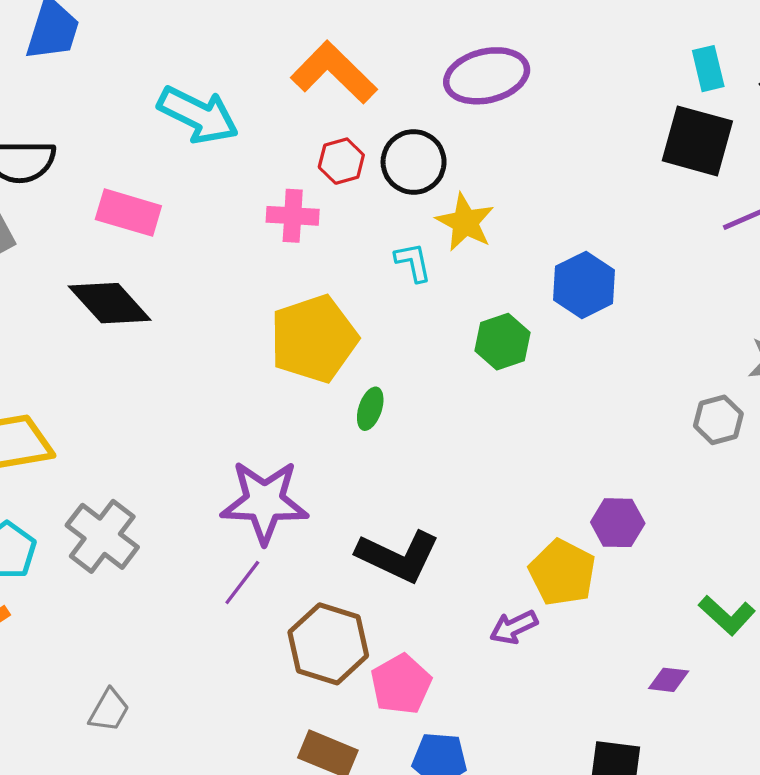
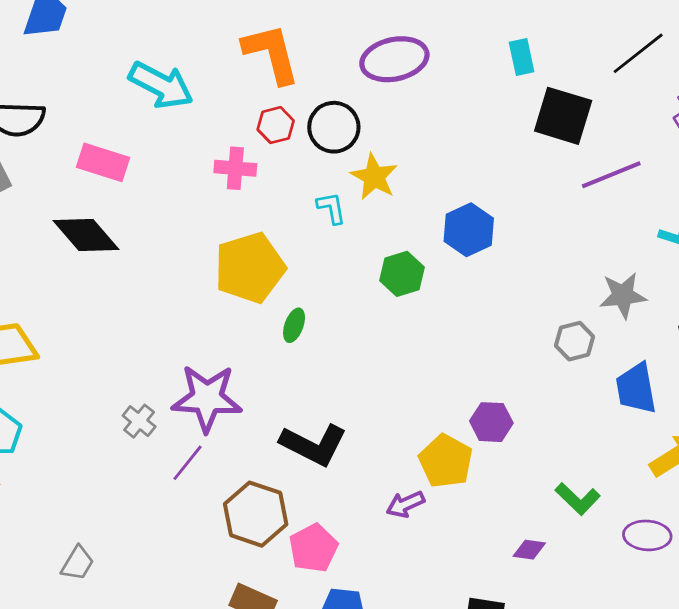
cyan rectangle: (708, 69) -> (522, 57), moved
orange L-shape: (334, 73) -> (271, 54), turned 30
gray cross: (102, 536) -> (139, 421), moved, size x0.6

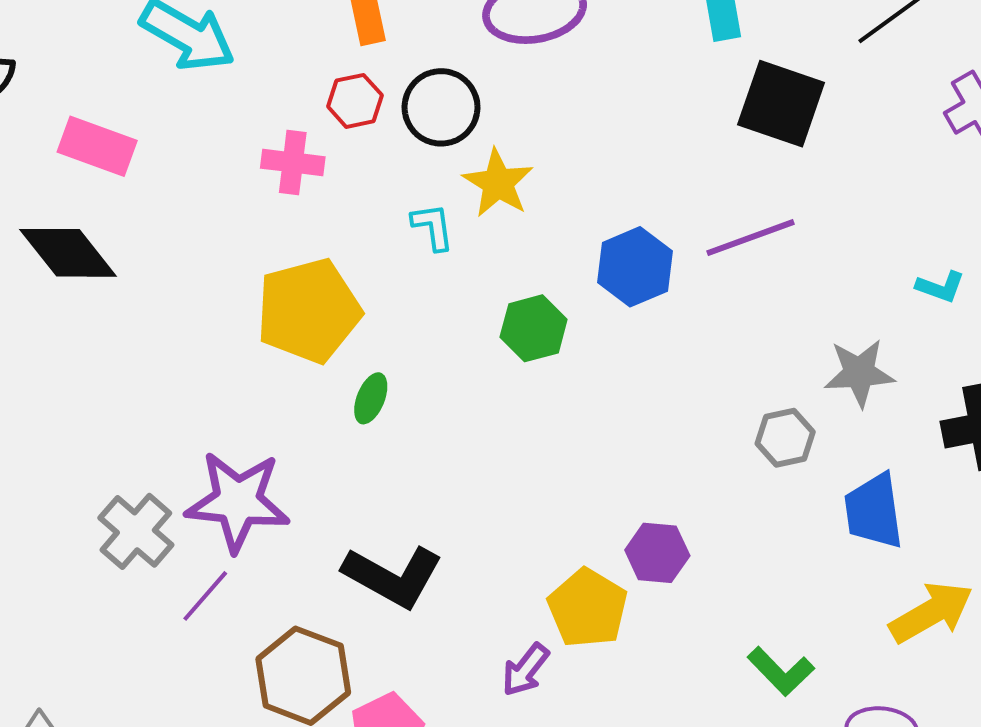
purple line: (611, 175) -> (750, 238), moved
gray cross: (139, 421) -> (136, 531), size x1.5
purple arrow: (405, 504) -> (525, 670), turned -30

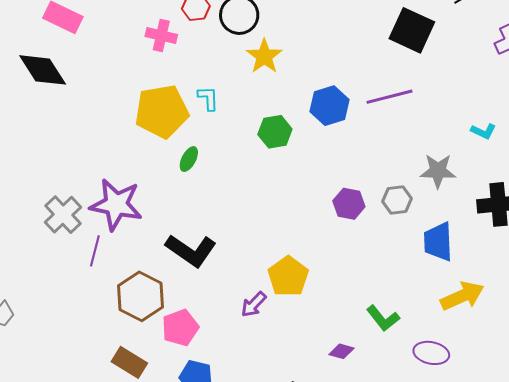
cyan L-shape: (433, 227) -> (208, 98), moved
purple hexagon: (657, 553) -> (349, 204), moved
purple line: (205, 596) -> (95, 251), turned -32

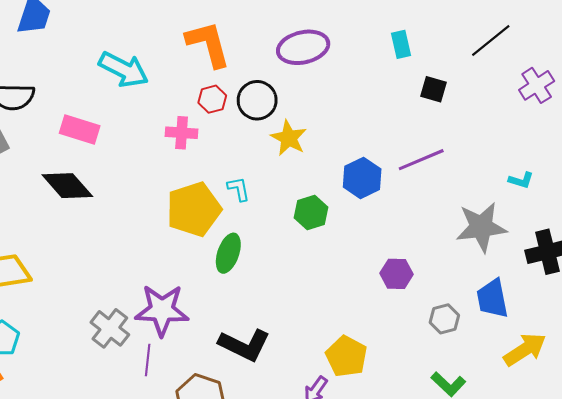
black square: (412, 30) -> (434, 89), size x0.6
green ellipse: (189, 159) -> (228, 253), size x1.5
gray star: (438, 171) -> (481, 227), size x1.4
gray hexagon: (397, 200) -> (444, 319), moved

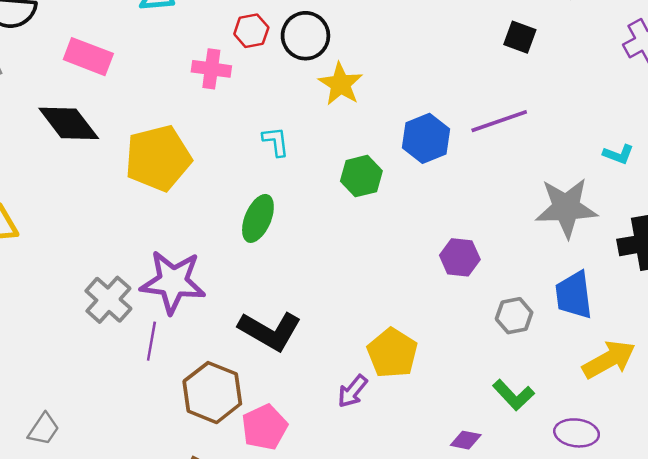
yellow pentagon: (194, 209) -> (158, 158), moved

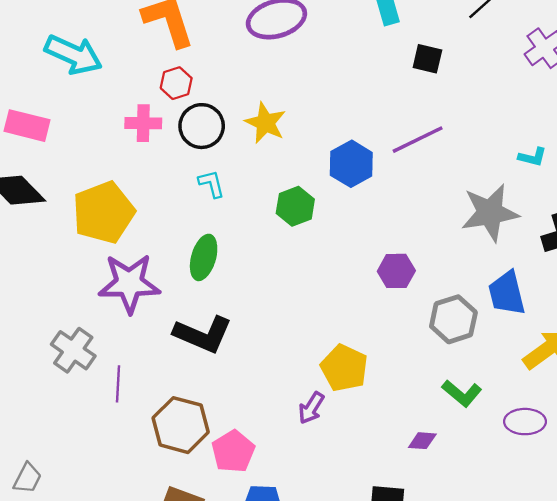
black circle: (305, 36) -> (202, 126), moved
purple star: (173, 282) -> (129, 283), moved
gray hexagon: (514, 316) -> (453, 319), size x1.4
black L-shape: (270, 331) -> (203, 334), moved

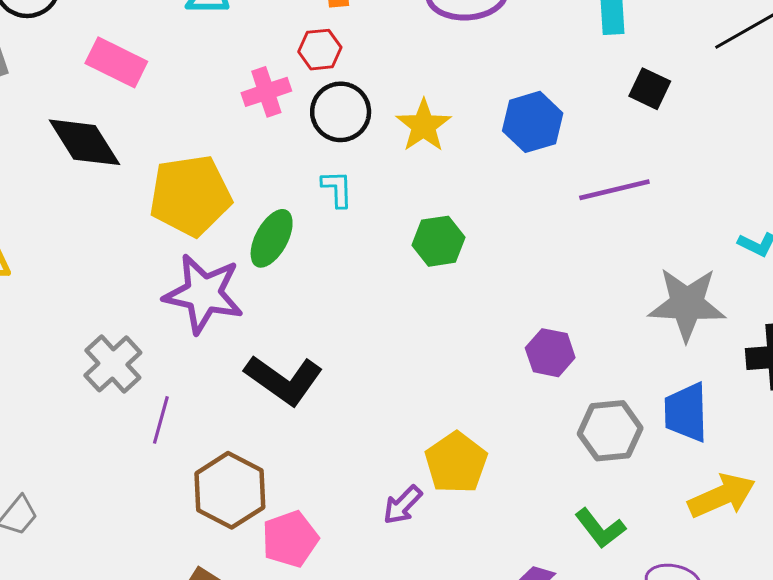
pink cross: (143, 123) -> (266, 92), turned -32
blue hexagon: (351, 164) -> (533, 122), moved
green ellipse: (204, 257) -> (272, 238), moved

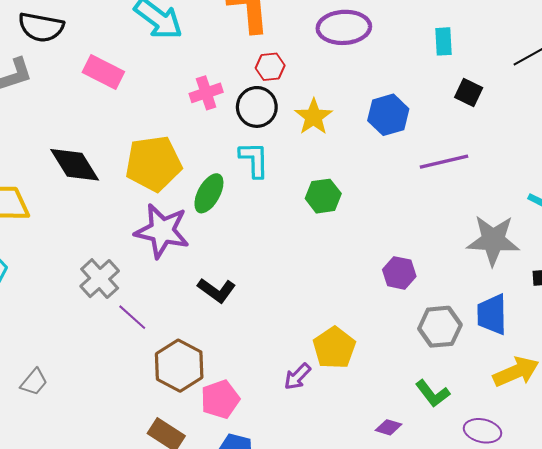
red hexagon: (320, 50) -> (270, 67), moved
black diamond: (84, 142) -> (75, 165), moved
cyan L-shape: (337, 189) -> (254, 160), size x1.4
black L-shape: (284, 380) -> (217, 290), size x0.7
purple line: (161, 420) -> (132, 317), turned -64

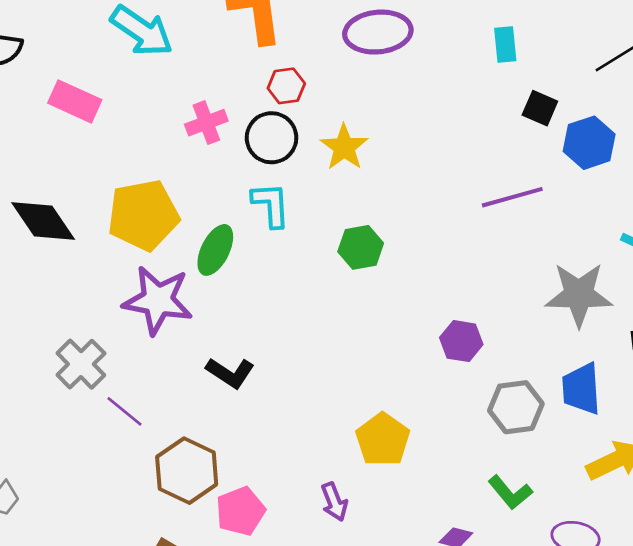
blue hexagon: (388, 115) -> (589, 143), moved
purple arrow: (297, 376) -> (334, 502), moved, turned -64

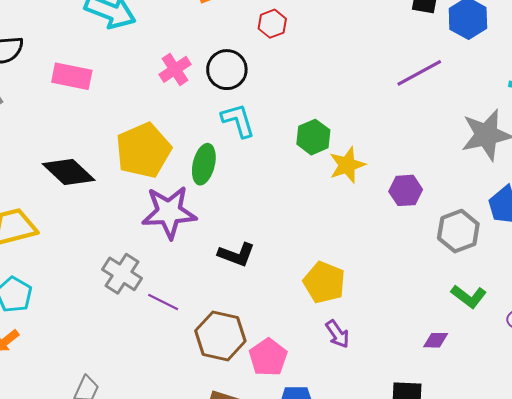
red hexagon: (286, 86) -> (272, 24), moved
yellow star: (344, 147) -> (347, 165), moved, turned 30
yellow pentagon: (383, 440) -> (324, 282), moved

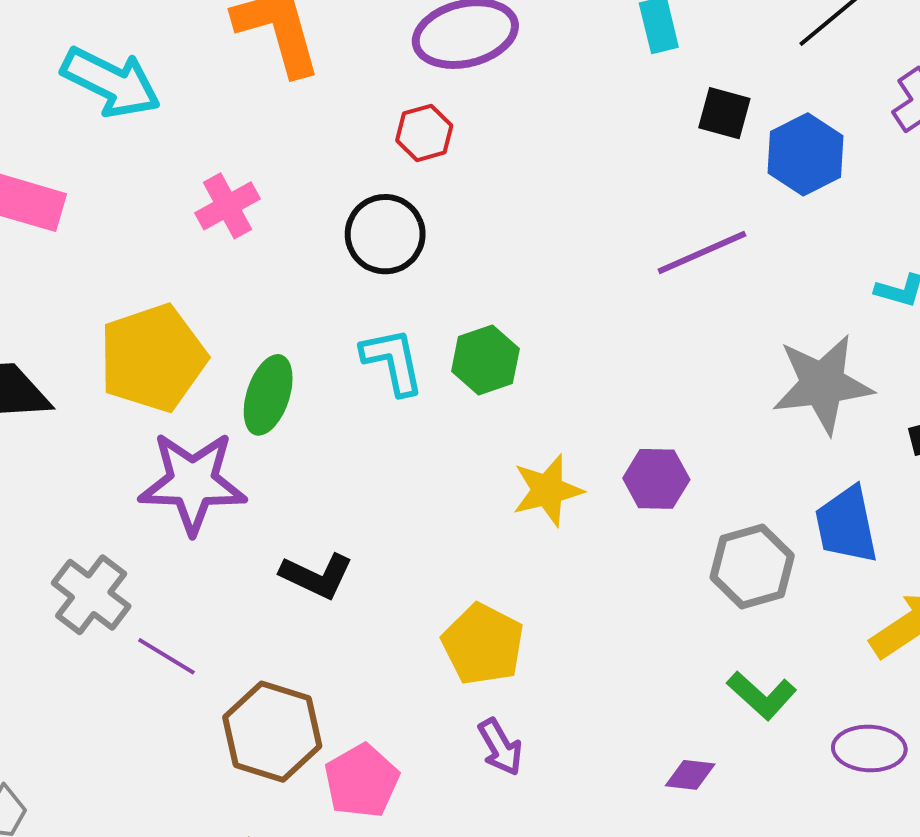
black circle: (227, 70) -> (385, 234), moved
cyan L-shape: (238, 120) -> (393, 361), moved
yellow star: (347, 165) -> (548, 490), moved

